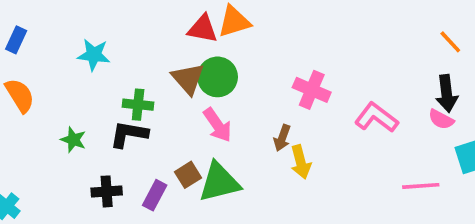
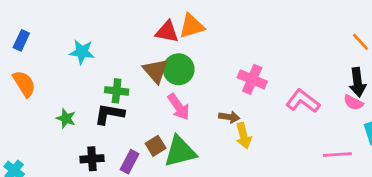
brown arrow: (282, 138) -> (229, 117), turned -102

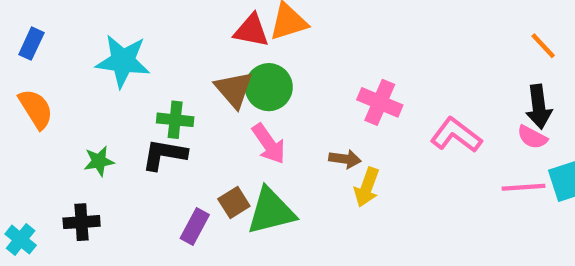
cyan star: (82, 52) -> (123, 61), size x1.4
green star: (66, 118) -> (99, 161), turned -30
yellow arrow: (244, 136) -> (367, 187), turned 35
pink line: (337, 154) -> (523, 187), moved
black cross: (92, 159) -> (82, 222), moved

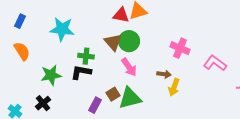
green star: (99, 161) -> (51, 75), size x1.5
black cross: (82, 222) -> (43, 103), turned -35

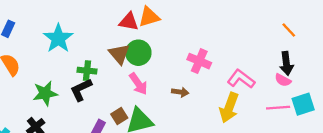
cyan star: (62, 29) -> (58, 38), turned 30
black L-shape: (81, 72) -> (81, 90), turned -35
yellow arrow: (174, 87) -> (229, 108), moved, size x1.4

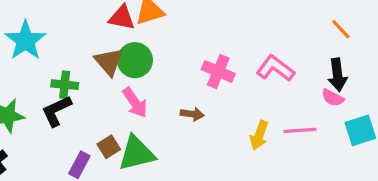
pink L-shape: (241, 79) -> (275, 68), moved
yellow arrow: (229, 108) -> (259, 135), size x0.7
pink line: (278, 108) -> (300, 130), moved

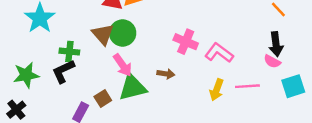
pink L-shape: (275, 68) -> (219, 53), moved
green triangle: (137, 153) -> (132, 87), moved

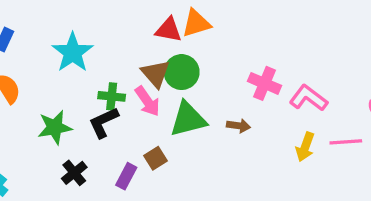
pink arrow: (123, 65) -> (147, 101), moved
green triangle: (132, 87) -> (188, 119), moved
black cross: (16, 110) -> (74, 173), moved

